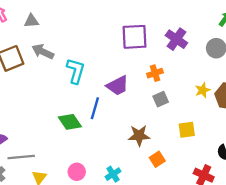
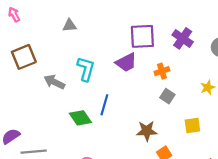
gray triangle: (31, 21) -> (70, 25), moved
gray arrow: (43, 52) -> (54, 82), moved
purple trapezoid: (118, 86) -> (126, 62), moved
gray square: (161, 99) -> (167, 96), turned -32

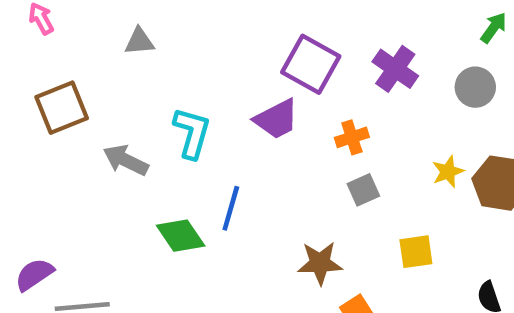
gray triangle: (70, 25) -> (139, 41), moved
purple square: (142, 36) -> (311, 64), turned 32
gray square: (167, 96) -> (363, 190), turned 32

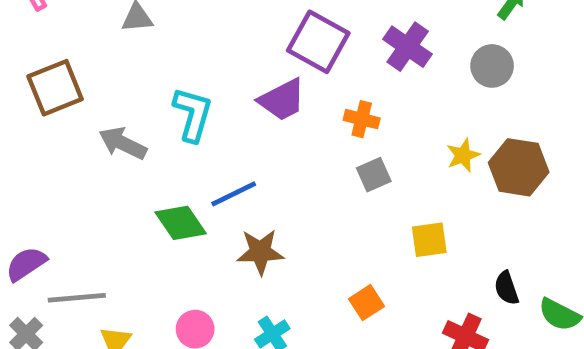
orange cross: (352, 137) -> (362, 119), turned 32
blue line: (231, 208) -> (234, 194), turned 48
brown star: (320, 263) -> (260, 252), moved

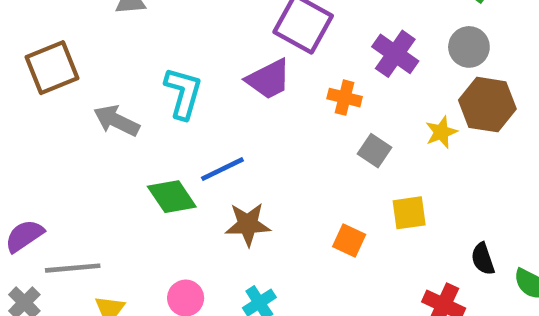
purple cross: (408, 47) -> (395, 54), moved
brown hexagon: (519, 167) -> (487, 105), moved
gray square: (374, 175) -> (375, 151), moved, turned -32
orange square: (366, 303) -> (349, 240), moved, turned -32

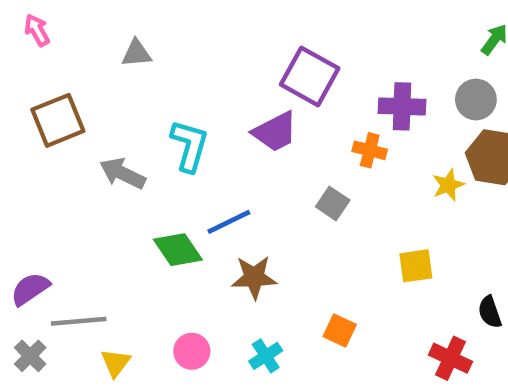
purple cross: (395, 54) -> (402, 106), turned -33
orange cross: (345, 98) -> (370, 150), moved
gray square: (375, 151) -> (333, 203), moved
orange square: (349, 240) -> (340, 330), moved

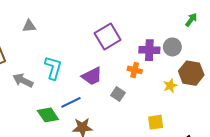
purple square: (310, 76) -> (108, 36), turned 30
gray circle: (476, 100) -> (172, 47), moved
purple trapezoid: (275, 132) -> (92, 76), moved

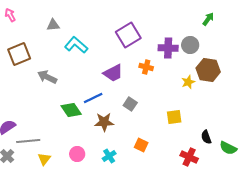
cyan L-shape: (53, 68) -> (76, 45), moved, turned -65
orange cross: (135, 70) -> (146, 67), moved
gray square: (118, 94) -> (130, 104), moved

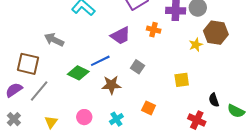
brown square: (19, 54) -> (28, 64), moved, turned 35
green diamond: (71, 110) -> (78, 73), turned -30
gray line: (28, 141) -> (39, 91), moved, turned -45

